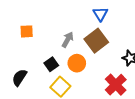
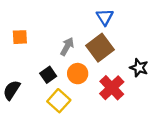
red cross: (116, 85) -> (112, 88), moved

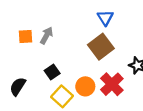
gray arrow: (67, 46) -> (47, 35), moved
orange circle: (78, 74) -> (85, 86), moved

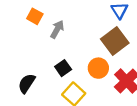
orange square: (25, 37) -> (35, 16), moved, turned 32
orange circle: (85, 86) -> (98, 68), moved

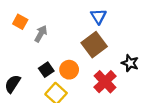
orange circle: (98, 68) -> (69, 70), moved

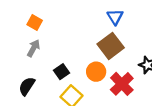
gray arrow: (41, 34) -> (34, 48), moved
orange circle: (69, 70) -> (96, 72), moved

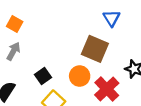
blue triangle: (115, 17) -> (112, 18), moved
brown square: (111, 46) -> (95, 49), turned -30

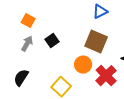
blue triangle: (112, 18) -> (100, 12), moved, turned 35
black square: (43, 76) -> (52, 41), moved

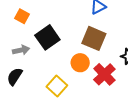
black square: (52, 41) -> (47, 37), size x1.6
gray arrow: (27, 44) -> (21, 50), moved, turned 49

